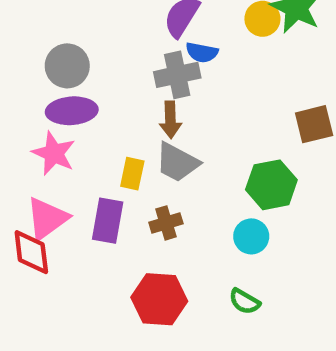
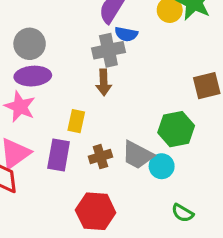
gray trapezoid: (177, 162) -> (137, 155), moved
green semicircle: (244, 301) -> (183, 213), moved

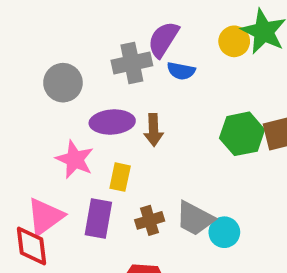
gray cross: (108, 50) -> (132, 63), moved
purple ellipse: (33, 76) -> (112, 122), moved
pink star: (20, 107) -> (75, 159), moved
green hexagon: (176, 129) -> (242, 134), moved

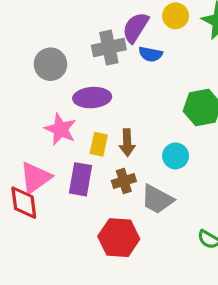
yellow circle: (234, 41) -> (176, 16), moved
brown arrow: (153, 130) -> (127, 143), moved
gray trapezoid: (195, 218) -> (157, 199), moved
cyan circle: (224, 232) -> (176, 156), moved

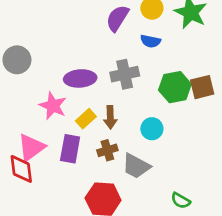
gray cross: (109, 48) -> (125, 74), moved
blue semicircle: (151, 54) -> (150, 41), moved
gray circle: (50, 64) -> (17, 60), moved
yellow rectangle: (99, 144) -> (86, 119), turned 36

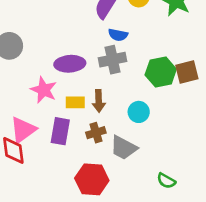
blue semicircle: (150, 41) -> (118, 35), moved
yellow rectangle: (86, 119) -> (75, 102), turned 42

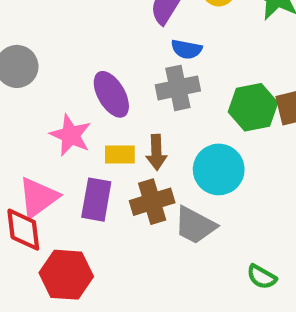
purple ellipse: (70, 64) -> (111, 94), turned 64
cyan circle: (139, 112) -> (219, 169), size x1.5
brown cross: (96, 133) -> (152, 202), size x1.4
red hexagon: (92, 179) -> (66, 275), moved

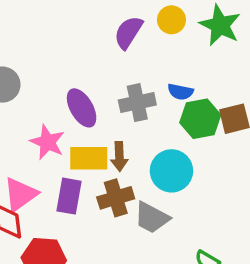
blue semicircle: (186, 49) -> (180, 92), moved
yellow rectangle: (120, 154) -> (89, 158), size x1.5

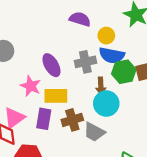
yellow circle: (171, 20) -> (106, 36), moved
purple semicircle: (128, 32) -> (80, 19), turned 75
blue semicircle: (180, 92) -> (112, 55), size x1.6
brown arrow: (119, 156) -> (101, 86), moved

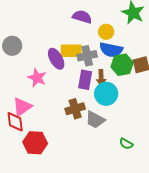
yellow rectangle: (56, 96) -> (71, 51), moved
purple rectangle: (44, 119) -> (85, 80), moved

